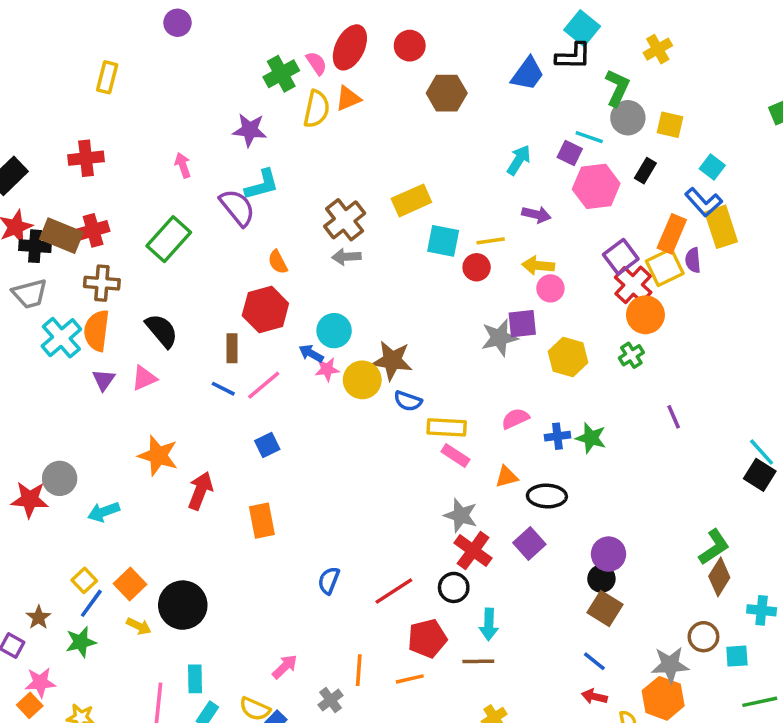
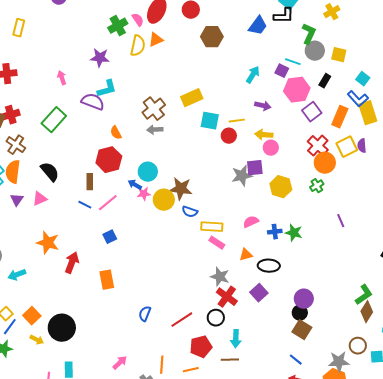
purple semicircle: (237, 207) -> (93, 102), turned -30
purple square: (621, 257) -> (312, 112), moved
purple semicircle: (693, 260) -> (362, 146), moved
yellow square: (665, 267) -> (347, 147), moved
brown cross: (102, 283) -> (16, 145), turned 30

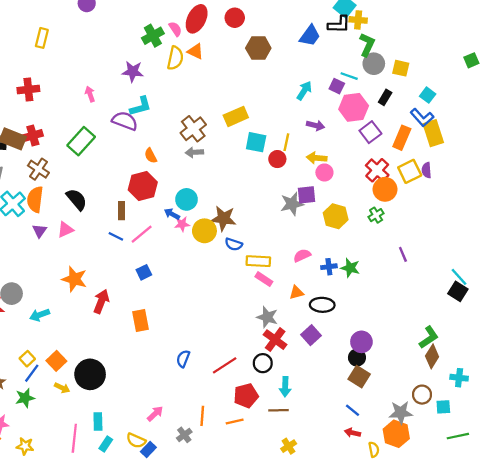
yellow cross: (332, 12) -> (358, 20), moved, turned 35
orange triangle: (156, 40) -> (195, 51), turned 49
yellow line: (237, 121) -> (286, 142), turned -70

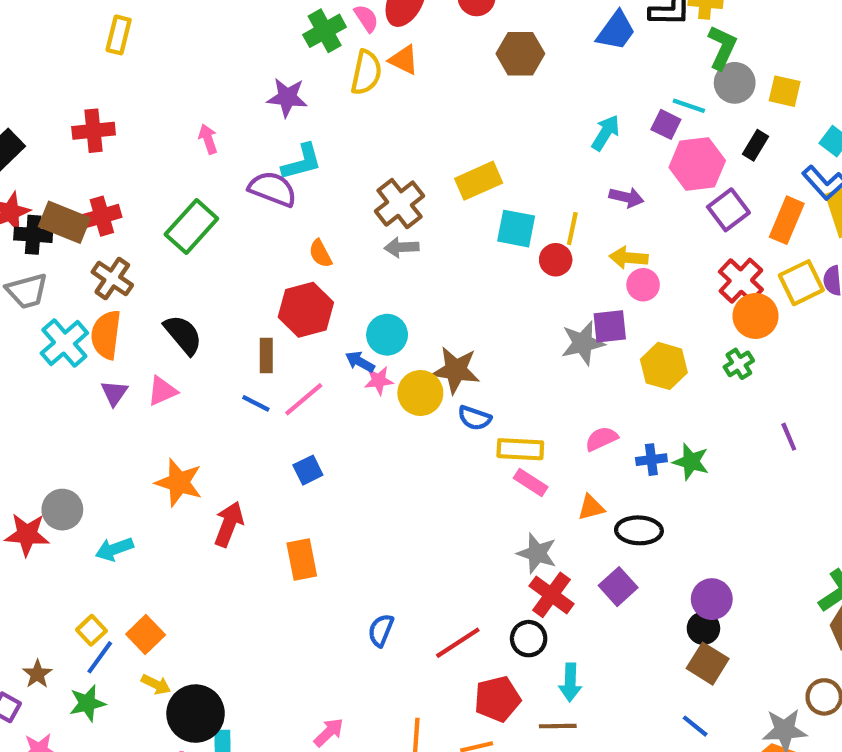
black circle: (90, 374) -> (196, 714), moved

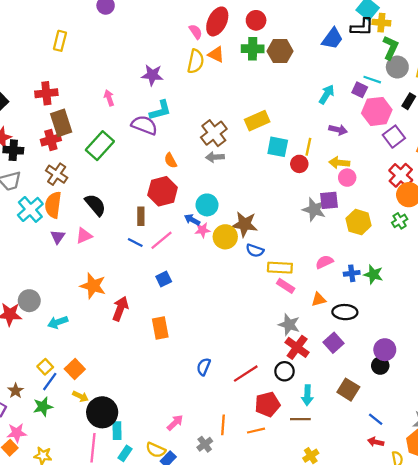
green cross: (325, 31) -> (253, 49), moved, turned 30
brown rectangle: (64, 222) -> (61, 123), moved, turned 50
gray star: (583, 343) -> (314, 209), turned 30
brown square: (708, 664) -> (348, 390), moved

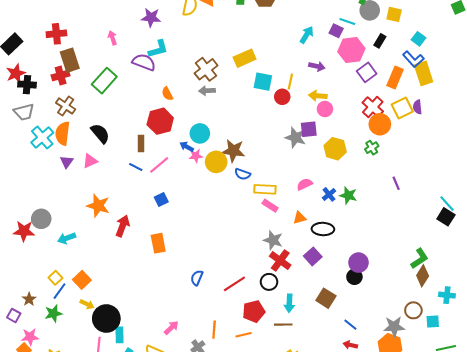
blue cross: (352, 273) -> (329, 194), turned -32

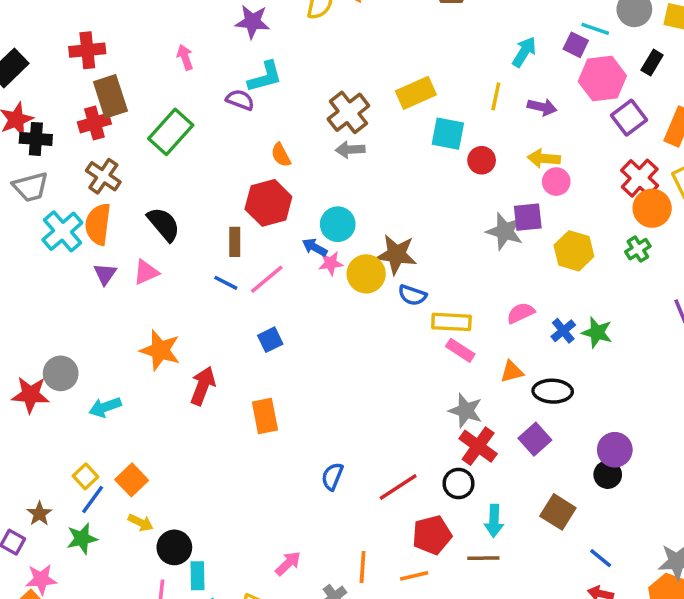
purple semicircle: (144, 62) -> (240, 100), size x0.7
yellow line: (290, 82) -> (496, 96), moved
black circle: (106, 318) -> (174, 547), size x0.7

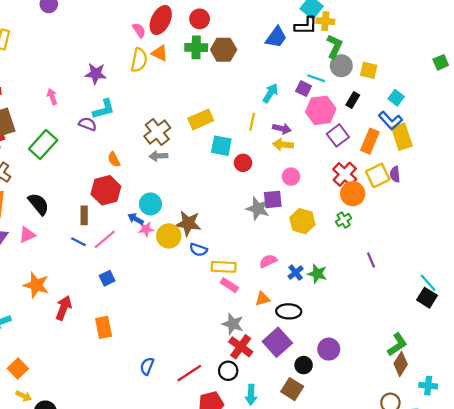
yellow arrow: (544, 158) -> (283, 145), moved
purple square: (535, 439) -> (277, 342), size x1.4
black circle: (608, 475) -> (304, 365), moved

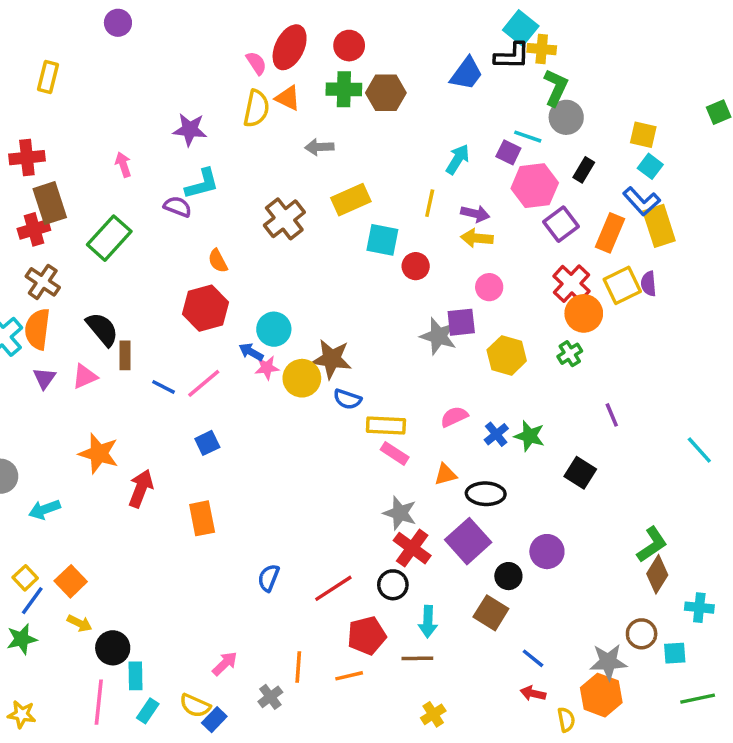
yellow square: (369, 70) -> (643, 135), moved
gray arrow: (158, 156) -> (319, 147), moved
brown rectangle: (84, 215) -> (125, 355), moved
black square: (427, 298) -> (580, 473), moved

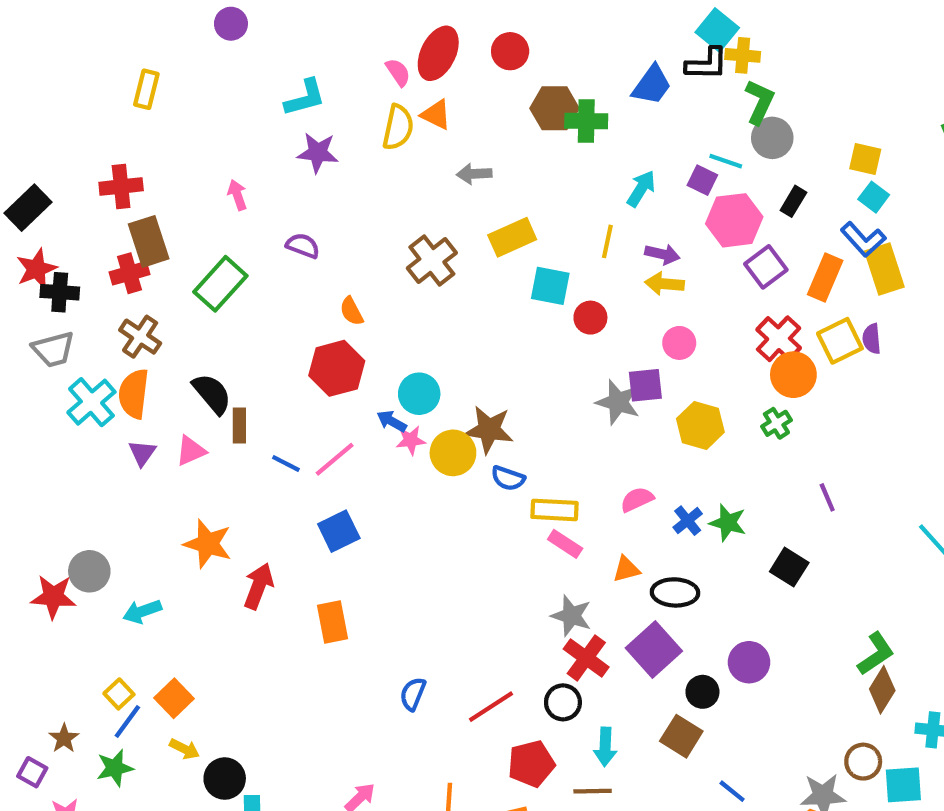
green cross: (344, 89) -> (586, 121), moved
cyan L-shape: (202, 184) -> (305, 98), moved
blue square: (207, 443) -> (339, 531), size x1.4
cyan square: (675, 653) -> (903, 785), size x1.4

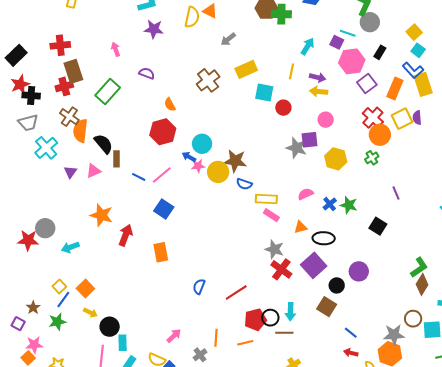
yellow square: (865, 159) -> (414, 32), turned 35
gray arrow: (474, 174) -> (228, 39), turned -35
orange semicircle: (134, 394) -> (80, 131), moved
blue square: (339, 531) -> (164, 209), turned -30
black circle: (563, 702) -> (270, 318), moved

